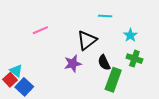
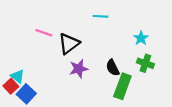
cyan line: (105, 16) -> (101, 16), moved
pink line: (40, 30) -> (44, 33), turned 42
black triangle: (87, 40) -> (69, 44), moved

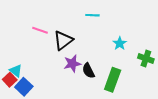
cyan star: (141, 38) -> (120, 43), moved
green cross: (145, 63) -> (146, 59), moved
black semicircle: (113, 68) -> (88, 71), moved

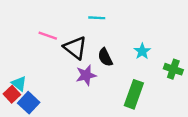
cyan line: (92, 15) -> (97, 18), moved
black triangle: (63, 40) -> (75, 48), turned -45
black semicircle: (88, 71) -> (105, 57), moved

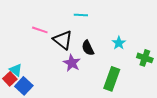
purple star: (86, 75) -> (72, 63), turned -30

